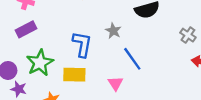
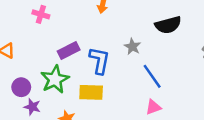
purple rectangle: (26, 29) -> (69, 51), moved
pink triangle: (116, 83) -> (153, 107), moved, turned 42

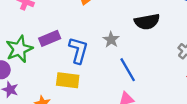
green star: (55, 79) -> (19, 49), moved

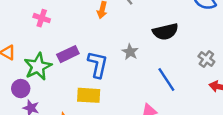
blue line: (128, 70) -> (166, 80), moved

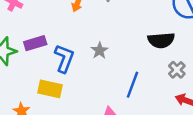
black semicircle: (165, 32) -> (161, 40), moved
blue line: (166, 80) -> (133, 85), turned 45

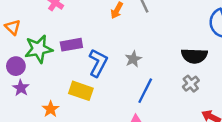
gray cross: (177, 70) -> (191, 84), moved
blue line: (133, 85) -> (145, 91), moved

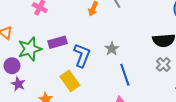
yellow rectangle: (81, 91) -> (70, 81), turned 42
blue line: (145, 91) -> (125, 75), turned -40

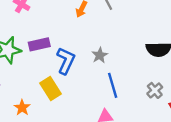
gray cross: (163, 64) -> (155, 90), moved

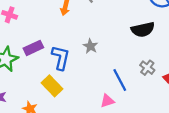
blue line: (113, 85) -> (120, 80), moved

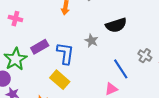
black semicircle: (143, 30) -> (116, 25), moved

